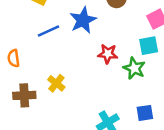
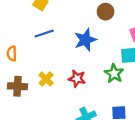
blue star: (83, 20) -> (85, 40), moved
red star: (108, 54) -> (77, 79), moved

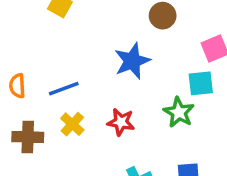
blue line: (44, 33) -> (64, 89), moved

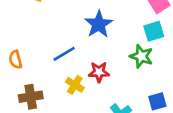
blue line: (64, 89) -> (64, 54), moved
yellow cross: (72, 124) -> (75, 85), moved

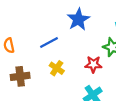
red star: (99, 72) -> (93, 64), moved

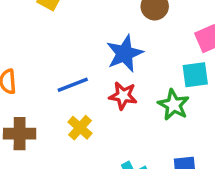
red star: (93, 64) -> (123, 96), moved

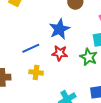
yellow cross: (80, 128) -> (36, 72), turned -32

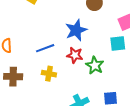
green star: (89, 57) -> (95, 65), moved

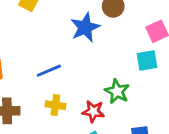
blue star: (76, 30) -> (85, 27), moved
red star: (75, 55) -> (93, 111), moved

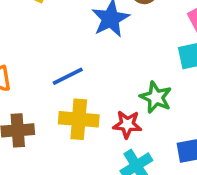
yellow cross: (55, 105) -> (79, 119), size x1.5

